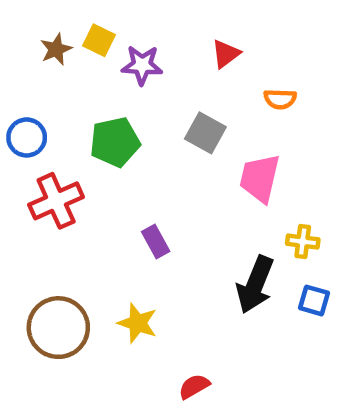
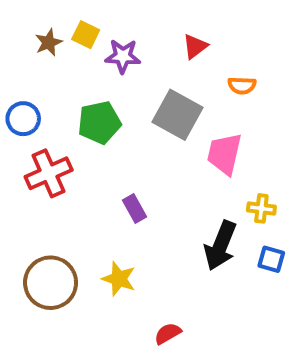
gray square: (205, 133) -> (177, 115), size x1.4

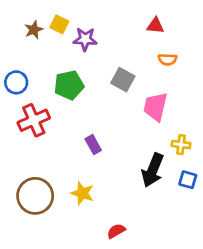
red triangle: (195, 46) -> (155, 26), moved, turned 42
gray square: (177, 115) -> (123, 80), size x0.7

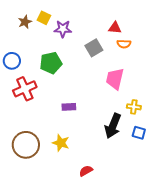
red triangle: (155, 26) -> (115, 28), moved
gray square: (123, 80) -> (94, 48), moved, turned 30
purple rectangle: (93, 145) -> (69, 107), turned -64

